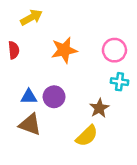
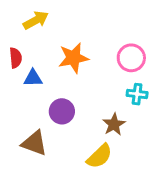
blue triangle: (29, 97) -> (33, 78), moved

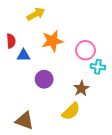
yellow arrow: (36, 20) -> (36, 14), moved
pink circle: (131, 58) -> (85, 50), moved
brown triangle: (34, 143) -> (24, 121), moved

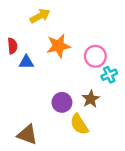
cyan cross: (98, 67) -> (109, 75), turned -32
purple circle: (44, 79) -> (62, 102), moved
yellow semicircle: (71, 111) -> (79, 124), turned 102

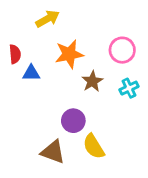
pink circle: (95, 56) -> (122, 50), moved
brown star: (91, 99) -> (92, 81), moved
brown triangle: (27, 135) -> (53, 152), moved

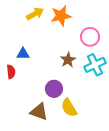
red semicircle: (15, 54) -> (11, 72), moved
orange star: (69, 54) -> (61, 16), moved
cyan cross: (129, 88) -> (95, 65), size x1.5

